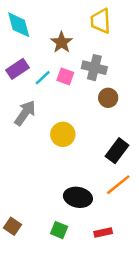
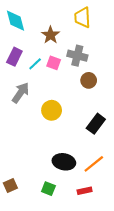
purple rectangle: (17, 69) -> (14, 57), turned -30
orange line: (118, 185) -> (94, 164), moved
brown square: (12, 226) -> (10, 186), turned 32

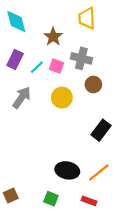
yellow circle: (52, 110) -> (62, 98), moved
red rectangle: (85, 191) -> (89, 201), turned 32

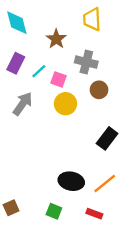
pink square: (56, 66) -> (59, 79), moved

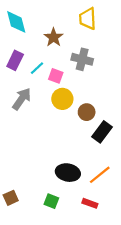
brown circle: (99, 90) -> (87, 112), moved

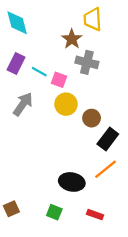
brown star: (54, 37) -> (72, 39), moved
cyan line: (37, 68) -> (39, 72), turned 72
orange line: (100, 175) -> (105, 169), moved

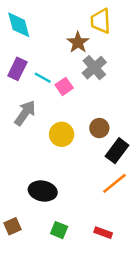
gray cross: (87, 62) -> (94, 68), turned 35
pink square: (59, 80) -> (64, 86), turned 35
yellow circle: (66, 104) -> (62, 134), moved
black ellipse: (72, 182) -> (43, 191), moved

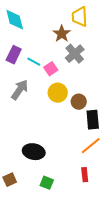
yellow circle: (62, 134) -> (58, 93), moved
black rectangle: (117, 151) -> (93, 120), turned -42
red rectangle: (103, 233) -> (85, 175), moved, turned 64

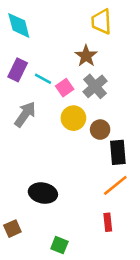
brown star: (62, 34) -> (86, 56), moved
gray cross: (75, 54) -> (95, 86), moved
green square: (47, 183) -> (59, 245), moved

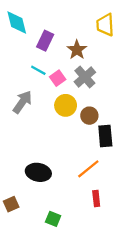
yellow trapezoid: (101, 22) -> (105, 25), moved
purple rectangle: (18, 70) -> (45, 41), moved
orange line: (115, 185) -> (88, 169), moved

